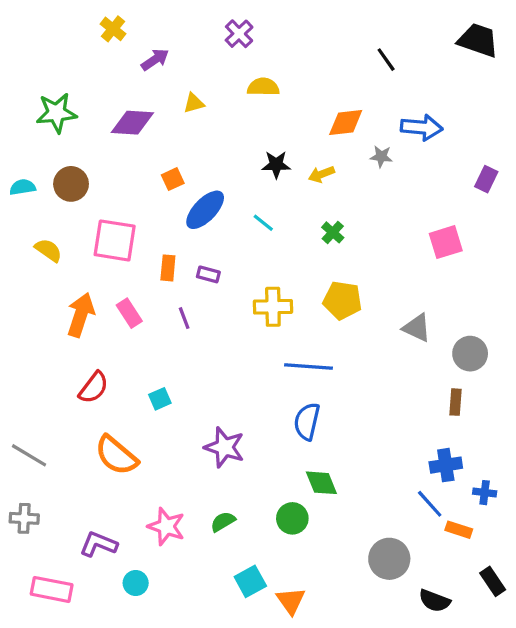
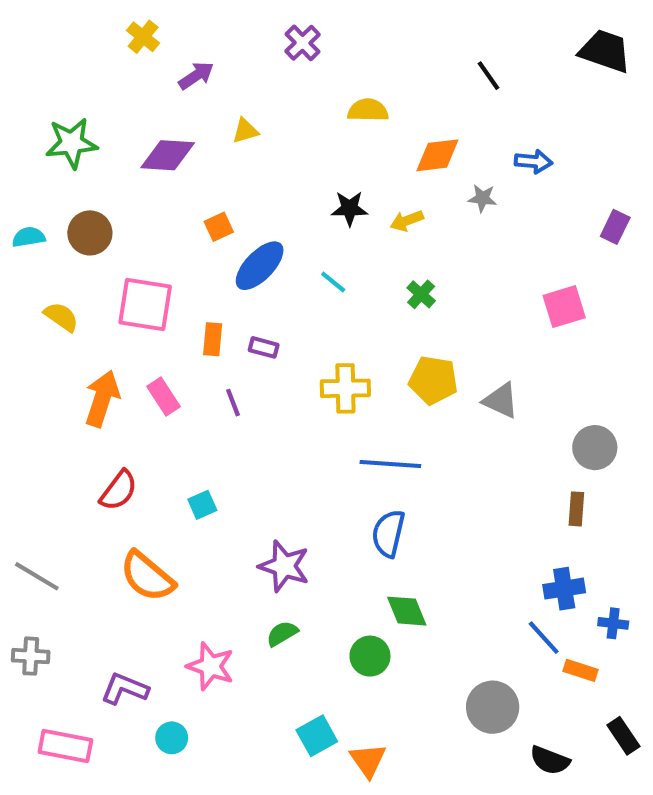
yellow semicircle: (263, 87) -> (368, 110), moved
blue arrow: (422, 127) -> (533, 161), size x0.7
gray triangle: (417, 328) -> (501, 401), moved
green semicircle: (223, 522) -> (282, 634), moved

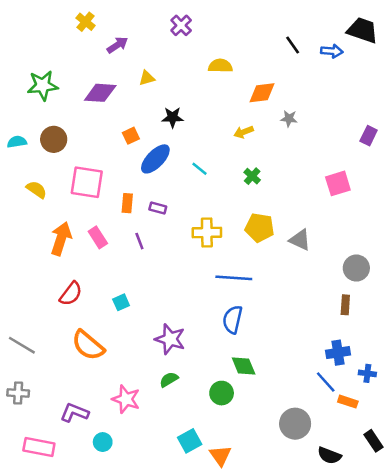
blue arrow: (533, 161) -> (332, 51), moved
black star: (350, 208) -> (173, 117), moved

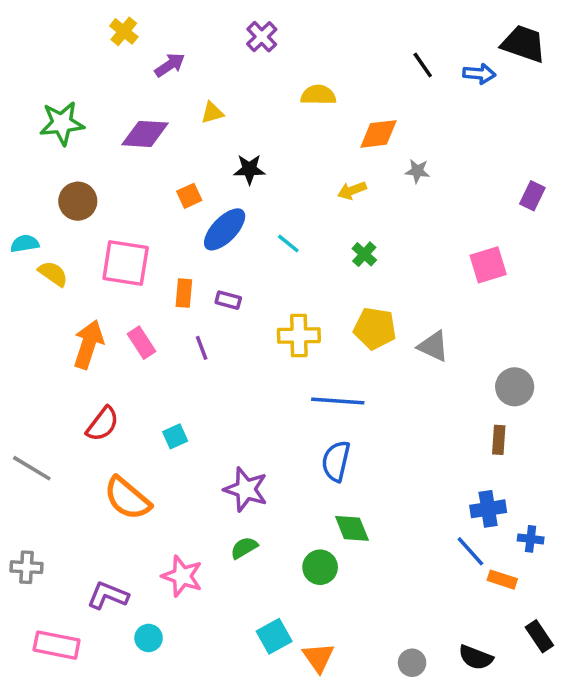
cyan semicircle: (17, 142) -> (25, 244), moved
gray line: (22, 345) -> (32, 468), moved
gray circle: (295, 424) -> (412, 663), moved, size x0.6

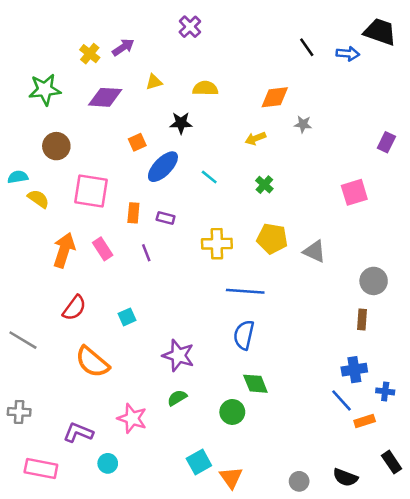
yellow cross: (124, 31) -> (90, 54), moved
yellow semicircle: (318, 95) -> (205, 88), moved
orange rectangle: (502, 580) -> (365, 421), turned -36

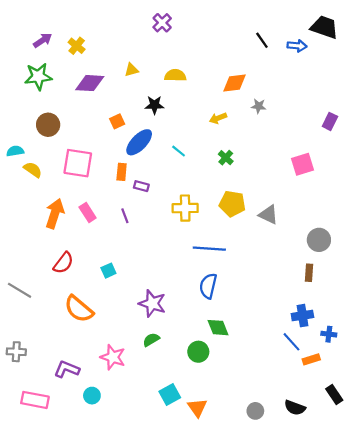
purple arrow: (123, 47) -> (43, 40), moved
orange rectangle: (133, 213) -> (122, 172), moved

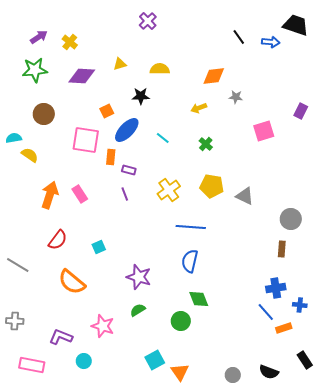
pink square: (78, 163) -> (86, 140), moved
pink square: (302, 164) -> (264, 131), moved
yellow cross: (185, 208) -> (169, 190), turned -35
purple line: (125, 216) -> (125, 194), moved

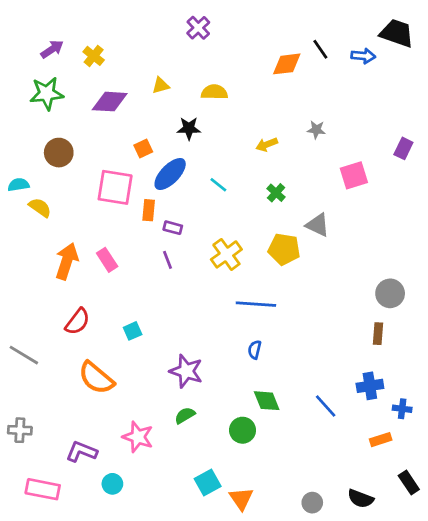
orange diamond: (214, 76) -> (287, 64), moved
gray triangle: (245, 196) -> (318, 225), moved
blue semicircle: (190, 261) -> (255, 350), size x0.6
blue line: (266, 312) -> (326, 406), moved

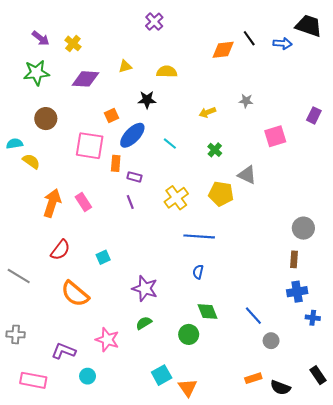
purple arrow: (52, 49) -> (41, 38), turned 72
blue cross: (370, 386) -> (297, 292), moved
orange rectangle: (381, 440) -> (253, 378), moved
gray circle: (312, 503) -> (271, 341), moved

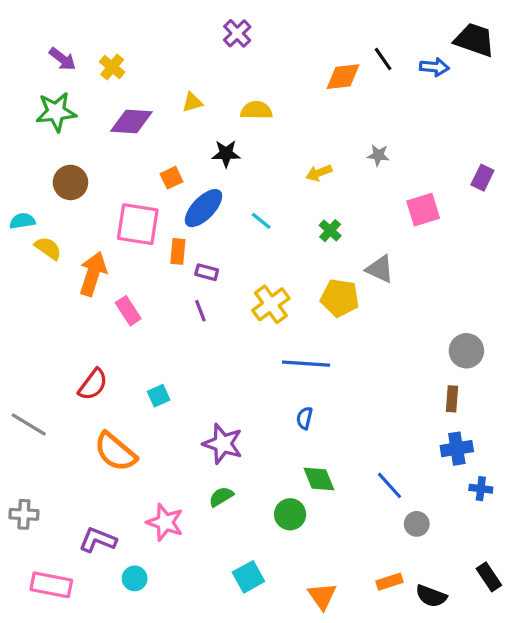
orange arrow: (52, 203) -> (93, 274), moved
orange triangle: (188, 388) -> (322, 596), moved

